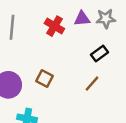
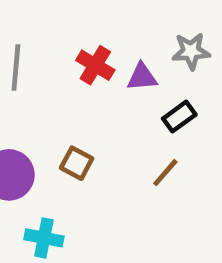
purple triangle: (82, 19) -> (142, 77), moved

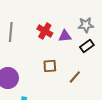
black rectangle: (179, 117) -> (87, 46), moved
brown square: (77, 163) -> (50, 66), moved, turned -32

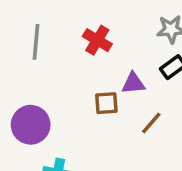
purple triangle: (65, 36) -> (133, 83), moved

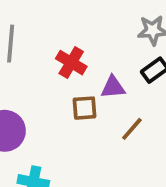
red cross: (97, 40) -> (71, 63), moved

